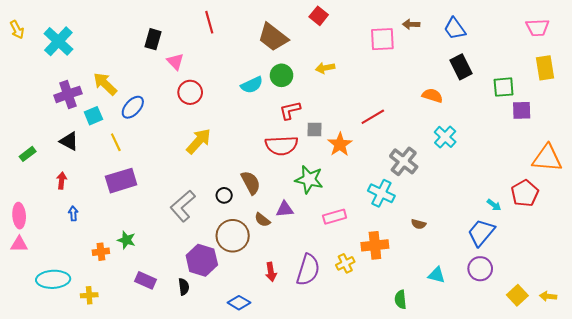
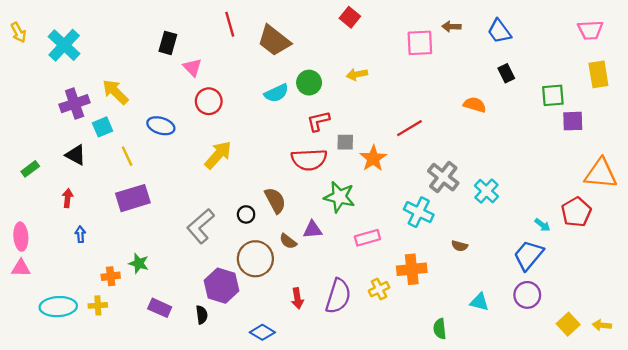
brown trapezoid: (273, 37) -> (274, 41), moved
black rectangle: (461, 67) -> (506, 73), size x0.7
blue ellipse: (133, 107) -> (161, 126), moved, turned 65
cyan cross: (445, 137) -> (486, 191), moved
yellow cross: (89, 295) -> (98, 305), moved

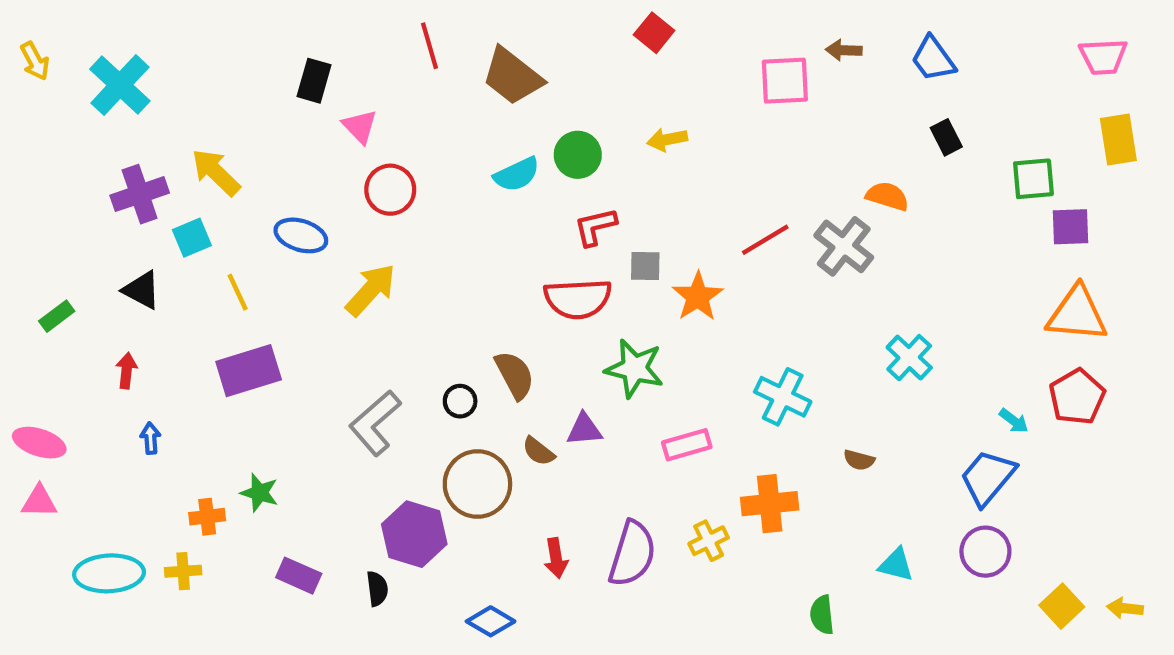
yellow arrow: (218, 155) -> (371, 290), moved
orange triangle: (601, 174) -> (1077, 314), moved
gray cross: (443, 177) -> (844, 246), moved
pink ellipse: (21, 237) -> (39, 443), turned -68

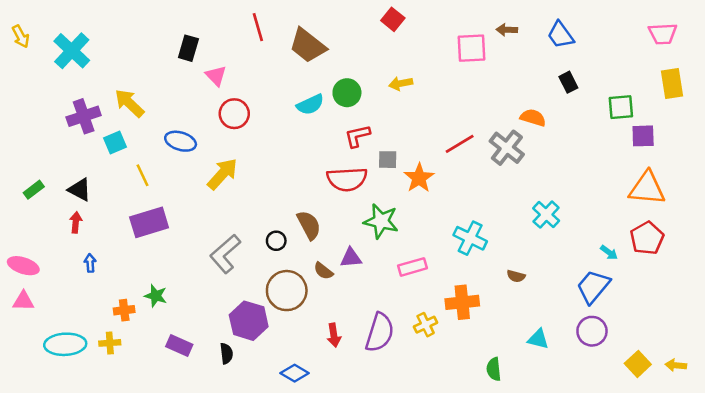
black triangle: (142, 290) -> (80, 190), moved

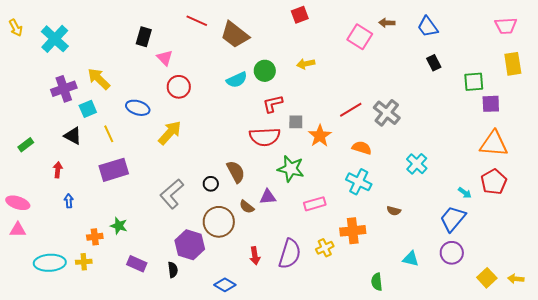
red square: (393, 19) -> (300, 15), turned 30
red line: (258, 27) -> (197, 21), turned -50
pink square: (471, 48) -> (360, 37), turned 35
orange semicircle: (533, 118) -> (362, 148), moved
black triangle: (80, 190) -> (73, 136), moved

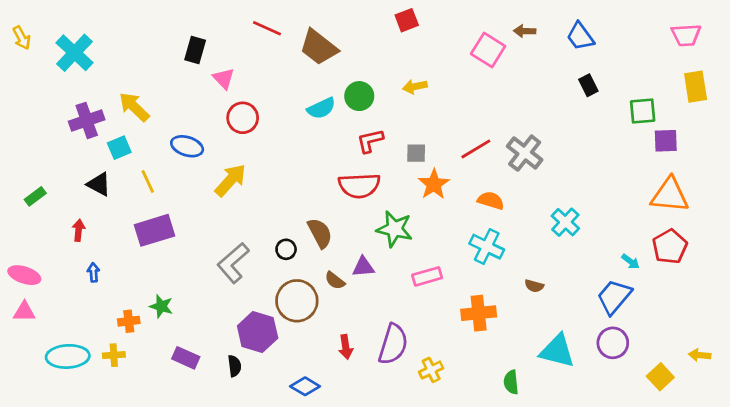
gray square: (296, 122) -> (416, 153), moved
yellow cross: (325, 248) -> (431, 370), moved
cyan triangle: (411, 259) -> (557, 351), size x1.6
yellow arrow: (516, 279) -> (700, 355), moved

